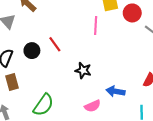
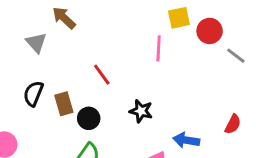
black circle: (32, 51) -> (89, 118), moved
brown rectangle: (12, 82) -> (64, 104), moved

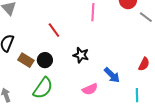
brown rectangle: (64, 104) -> (26, 60), moved, turned -42
blue arrow: (186, 140) -> (112, 75), turned -144

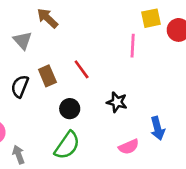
brown rectangle: (26, 60) -> (47, 76), moved, turned 35
blue arrow: (112, 75) -> (158, 128), turned 30

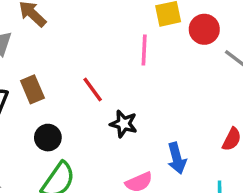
red line: (82, 69) -> (93, 89), moved
black circle: (70, 109) -> (48, 138), moved

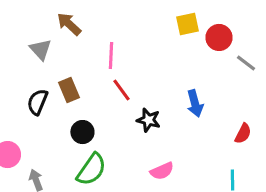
pink line: (144, 50) -> (111, 55), moved
blue arrow: (177, 158) -> (195, 104), moved

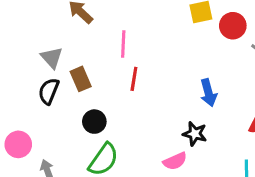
gray triangle: (40, 49) -> (52, 58), moved
red line: (121, 90) -> (134, 79), turned 45
black star: (148, 120) -> (195, 134), moved

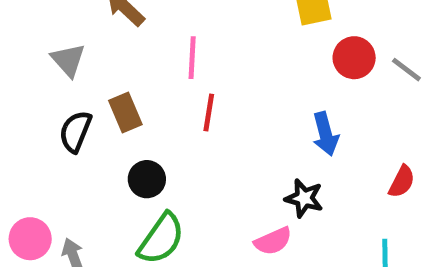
red circle: (233, 26) -> (354, 58), moved
gray triangle: (52, 58) -> (68, 60), moved
pink circle: (18, 144) -> (30, 239), moved

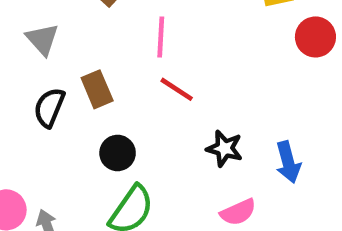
red line: (209, 112) -> (177, 89), turned -66
blue arrow: (325, 134) -> (288, 162), moved
black star: (304, 198) -> (224, 148), moved

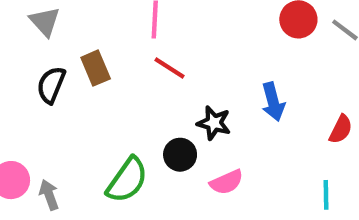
black circle: (118, 153) -> (180, 155), moved
blue arrow: (288, 162) -> (273, 102), moved

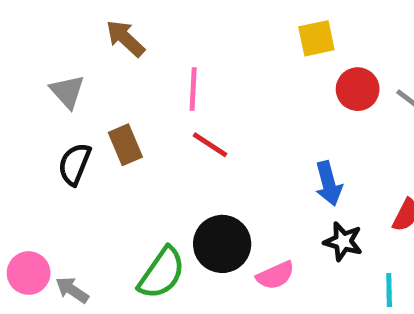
black star: (214, 123) -> (343, 242), moved
black circle: (180, 155) -> (222, 244), size x1.5
gray arrow: (49, 195) -> (72, 290), turned -36

